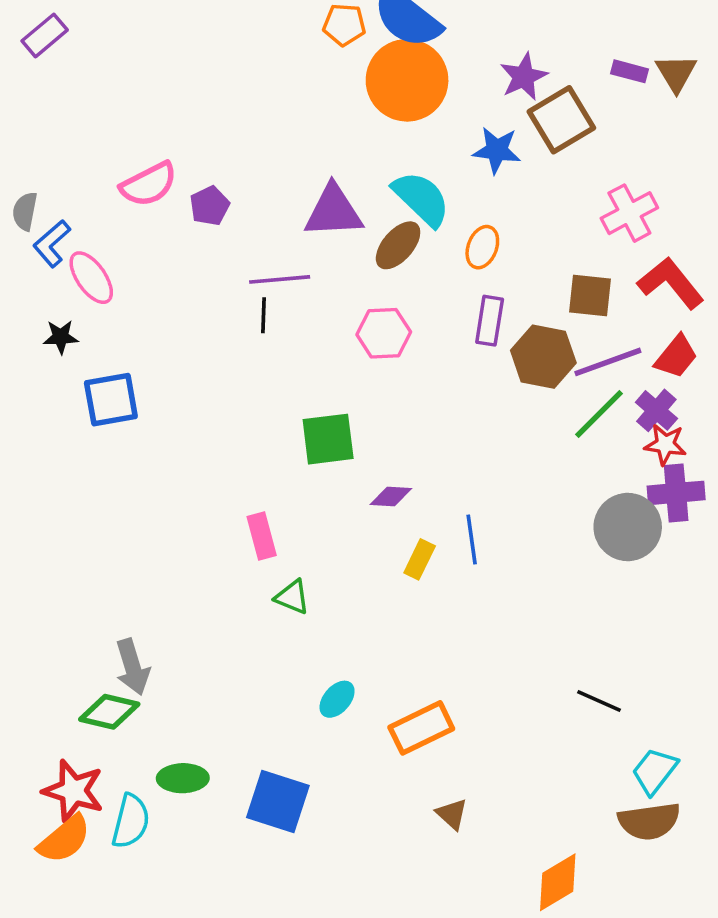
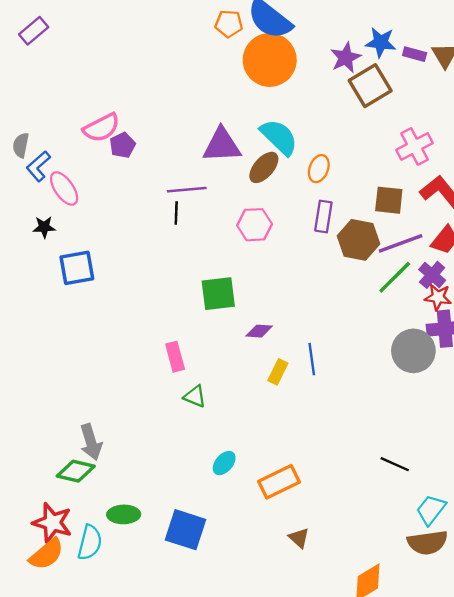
blue star: (497, 150) -> (381, 42), moved
purple pentagon: (210, 206) -> (122, 145), moved

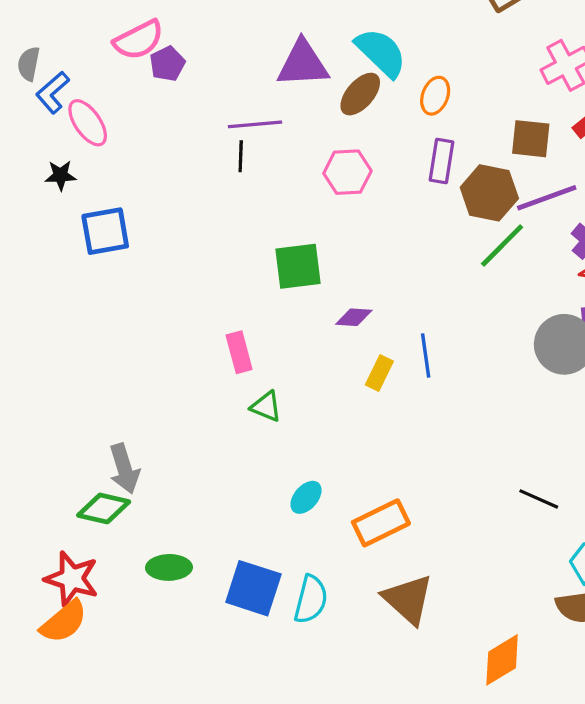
green line: (395, 277) -> (502, 245), moved
brown triangle: (299, 538) -> (408, 599), size x1.8
cyan semicircle: (90, 542) -> (311, 599), moved

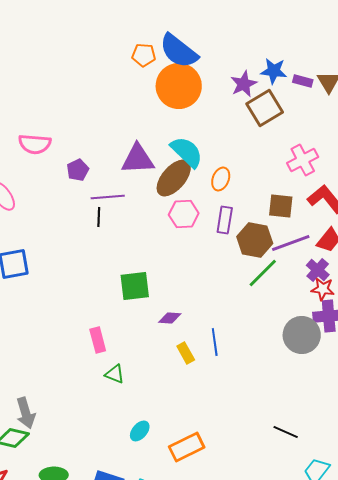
pink semicircle: (139, 40) -> (35, 144), turned 32
purple pentagon: (167, 64) -> (78, 170), moved
brown ellipse: (360, 94) -> (174, 178), size x1.4
pink hexagon: (347, 172) -> (184, 214), moved
yellow rectangle: (379, 373) -> (186, 353), turned -55

